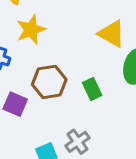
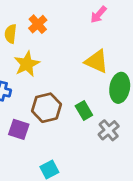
gray cross: (77, 142) -> (109, 130), moved

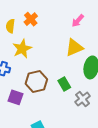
pink arrow: (99, 15) -> (78, 21), moved
yellow triangle: (97, 61) -> (74, 47), turned -48

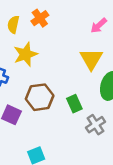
yellow triangle: (74, 47) -> (91, 59), turned -42

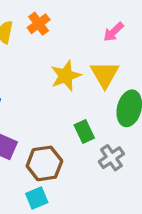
yellow star: (26, 54) -> (66, 76), moved
brown hexagon: (40, 97) -> (44, 163), moved

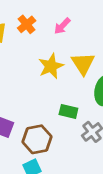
pink arrow: (113, 32) -> (62, 26), moved
green rectangle: (84, 131) -> (68, 111), turned -48

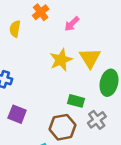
orange cross: (27, 24) -> (41, 12), moved
brown hexagon: (37, 139) -> (63, 127), moved

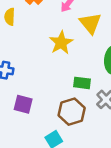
yellow triangle: (90, 58) -> (90, 23), moved

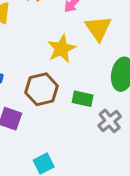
brown hexagon: (72, 112) -> (42, 89), moved

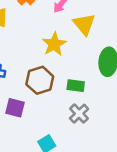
gray cross: (110, 121) -> (79, 114), moved

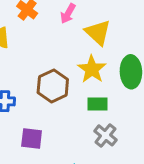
yellow star: (54, 44) -> (92, 69), moved
brown hexagon: (40, 80) -> (53, 86), moved

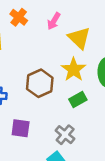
green rectangle: (97, 104) -> (78, 100), turned -30
gray cross: (106, 135) -> (65, 135), moved

